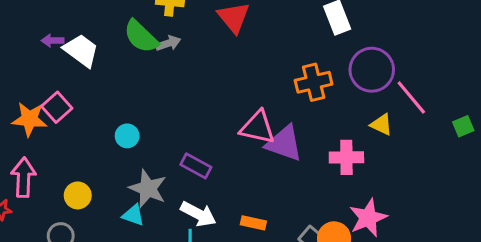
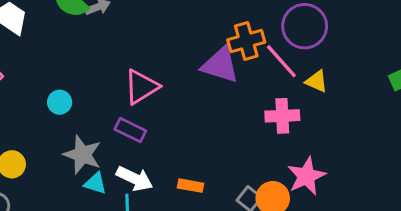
pink line: (411, 97) -> (281, 61), moved
pink triangle: (258, 127) -> (141, 87), moved, turned -42
purple triangle: (284, 143) -> (220, 65), moved
cyan triangle: (133, 215) -> (95, 183), moved

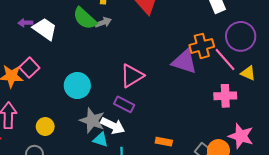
cyan circle: (60, 102) -> (77, 86), size x1.6
pink star: (306, 176) -> (241, 136), turned -30
white arrow: (135, 179) -> (113, 126), moved

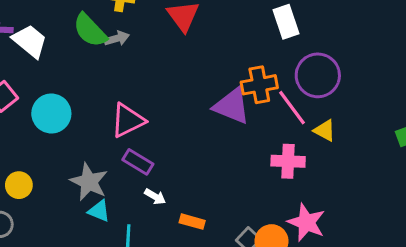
pink triangle: (132, 76) -> (128, 120), moved
cyan circle: (77, 86) -> (51, 114), moved
white arrow: (113, 126) -> (155, 197), moved, size x0.6

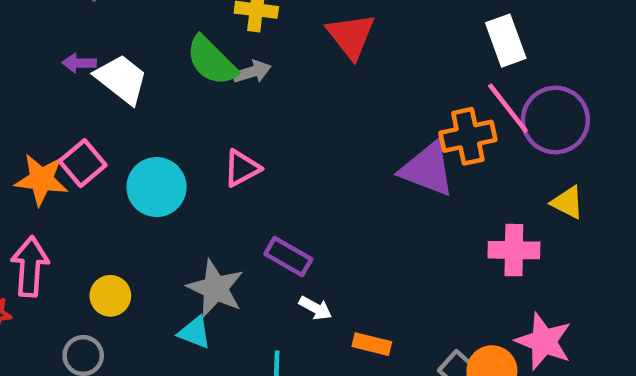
pink line: (292, 108) -> (508, 108), moved
pink triangle: (128, 120) -> (242, 168), moved, size x0.7
cyan triangle: (99, 211) -> (195, 332), moved

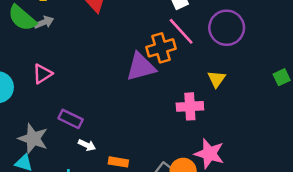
purple circle: (555, 120) -> (227, 28), moved
purple triangle: (427, 169) -> (141, 67), turned -32
yellow triangle: (568, 202) -> (217, 79), turned 42

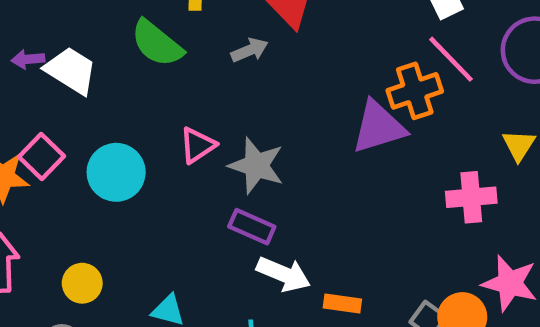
gray arrow: (44, 22) -> (250, 50), moved
gray star: (33, 139) -> (256, 166), moved
white arrow: (87, 145) -> (284, 274), size x1.6

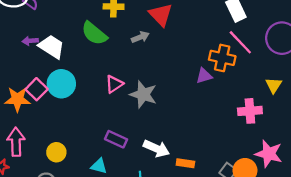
orange cross: (415, 91) -> (222, 58), turned 30
purple triangle: (379, 127) -> (204, 76), size x0.6
cyan circle: (116, 172) -> (61, 84), moved
purple rectangle: (252, 227) -> (116, 139), moved

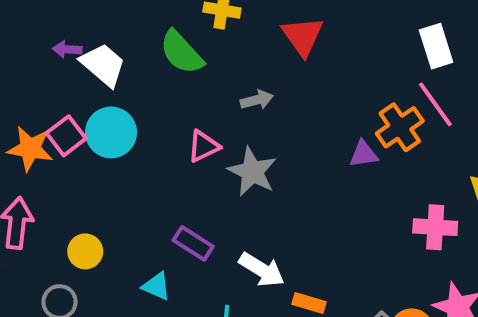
gray arrow: (140, 37) -> (257, 100), moved
orange cross: (222, 58) -> (400, 127), turned 35

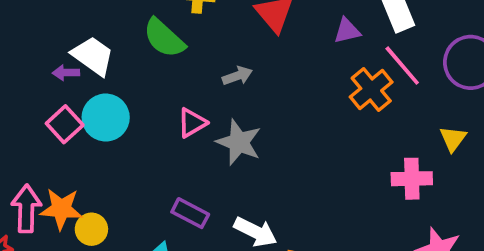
purple arrow: (67, 49) -> (66, 73), moved
orange star: (30, 149) -> (61, 209), moved
purple triangle: (364, 154) -> (347, 31), moved

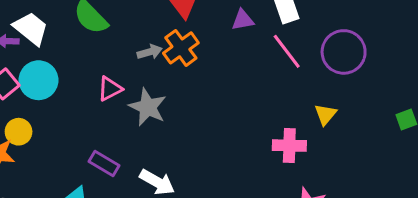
orange cross: (371, 89) -> (181, 48), moved
yellow circle: (91, 229) -> (19, 132), moved

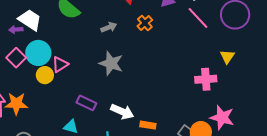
orange cross: (181, 48) -> (145, 23), moved, size x0.7
pink triangle: (110, 89) -> (60, 64), moved
yellow circle: (19, 132) -> (45, 75), moved

